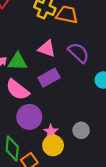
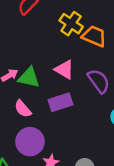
pink semicircle: (18, 90) -> (23, 109), size x0.7

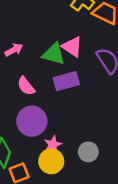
green triangle: (29, 78) -> (54, 54), moved

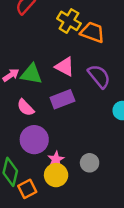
green triangle: (54, 54) -> (31, 74), moved

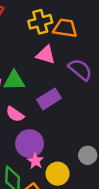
yellow cross: (69, 21) -> (40, 22), turned -35
pink triangle: (65, 67) -> (46, 55), moved
pink star: (56, 159) -> (35, 161), moved

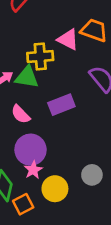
yellow cross: (40, 22) -> (40, 56), moved
pink triangle: (46, 55) -> (68, 39), moved

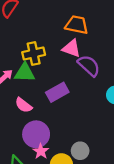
pink triangle: (68, 39) -> (71, 48), moved
gray circle: (92, 175) -> (80, 151), moved

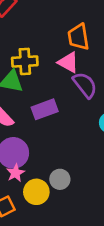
orange trapezoid: (77, 25) -> (78, 37), turned -120

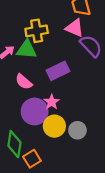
pink star: (15, 173) -> (52, 102), moved
yellow circle: (36, 192) -> (54, 126), moved

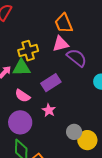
pink triangle: (75, 28) -> (61, 44), turned -30
purple circle: (35, 111) -> (20, 122), moved
yellow circle: (54, 126) -> (87, 140), moved

